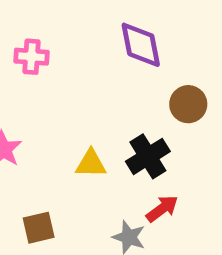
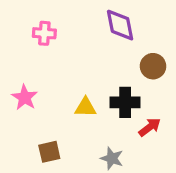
black cross: (148, 156) -> (125, 102), turned 32
red arrow: (162, 209) -> (150, 127), moved

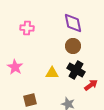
brown circle: (153, 66) -> (73, 46), moved
black cross: (125, 102) -> (76, 70), turned 30

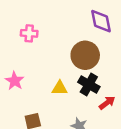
purple diamond: (73, 23) -> (101, 21), moved
brown circle: (73, 46) -> (85, 55), size x1.5

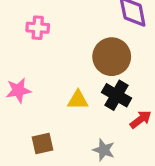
pink star: (15, 81) -> (18, 90), turned 30

